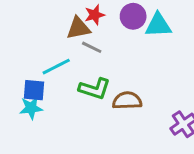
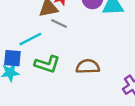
green L-shape: (95, 89) -> (47, 64), moved

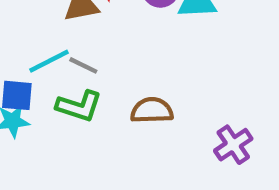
gray line: (59, 24) -> (83, 65), moved

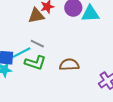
cyan line: (49, 61) -> (21, 53), moved

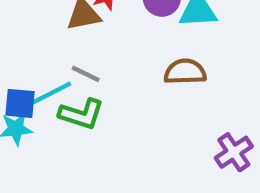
brown semicircle: (69, 65) -> (185, 72), moved

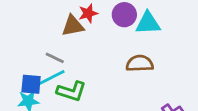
gray line: (86, 74) -> (55, 58), moved

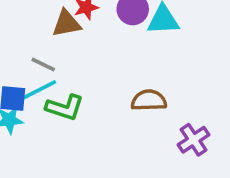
brown semicircle: (140, 63) -> (149, 100), moved

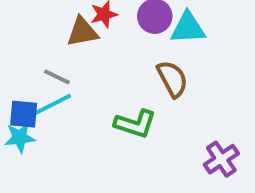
brown semicircle: (149, 100) -> (172, 79), moved, turned 64
green L-shape: (65, 108) -> (135, 124), moved

